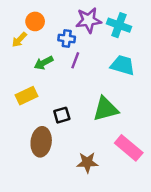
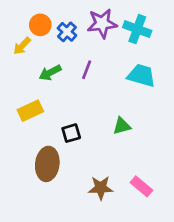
blue cross: (67, 38) -> (67, 32), moved, turned 35
green triangle: (106, 109) -> (122, 126), size x0.6
pink rectangle: (129, 148) -> (141, 186), moved, size x0.7

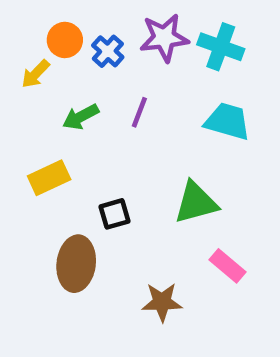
green triangle: (122, 126) -> (196, 203), size x1.5
pink rectangle: (141, 186) -> (228, 266), moved

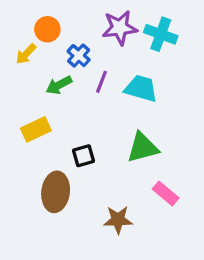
blue cross: (108, 51) -> (79, 56), moved
cyan trapezoid: (228, 121) -> (141, 88), moved

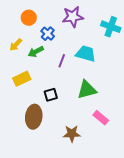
cyan cross: (161, 34) -> (111, 27), moved
yellow arrow: (26, 54) -> (16, 45), moved
purple line: (102, 82) -> (62, 61), moved

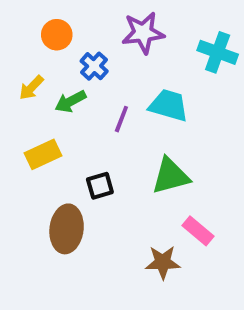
brown star: (72, 134) -> (163, 262), moved

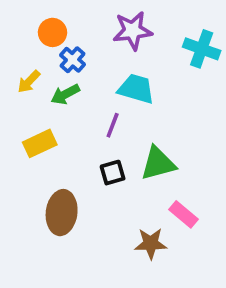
blue cross: (94, 66) -> (73, 60), moved
cyan trapezoid: (169, 105) -> (136, 89), moved
purple line: (121, 119) -> (113, 125), moved
black square: (100, 186) -> (113, 173), moved

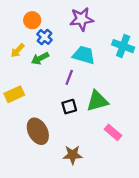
cyan cross: (202, 49) -> (123, 46), moved
yellow rectangle: (40, 143) -> (14, 94), moved
brown ellipse: (62, 213) -> (38, 131), turned -35
brown star: (151, 243) -> (73, 155), moved

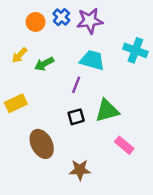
blue cross: (45, 37) -> (61, 17), moved

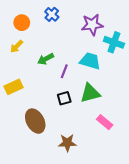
purple star: (90, 21) -> (92, 25), moved
orange circle: (36, 22) -> (22, 23), moved
cyan trapezoid: (92, 60) -> (90, 61), moved
green arrow: (44, 64) -> (46, 59), moved

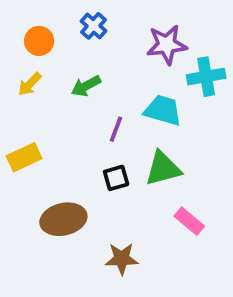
cyan cross: (114, 42) -> (206, 77), turned -30
green arrow: (46, 59) -> (86, 86), moved
brown ellipse: (35, 121) -> (63, 219), turned -75

